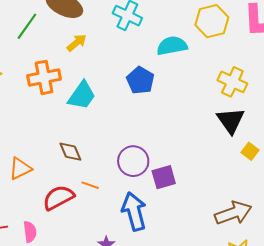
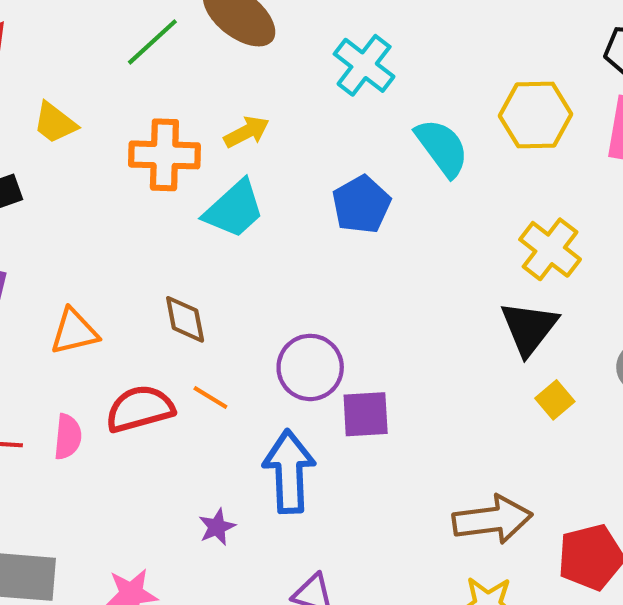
yellow arrow: (77, 43) -> (247, 132), moved
cyan semicircle: (172, 46) -> (442, 148), turned 52
pink semicircle: (30, 232) -> (68, 437), moved

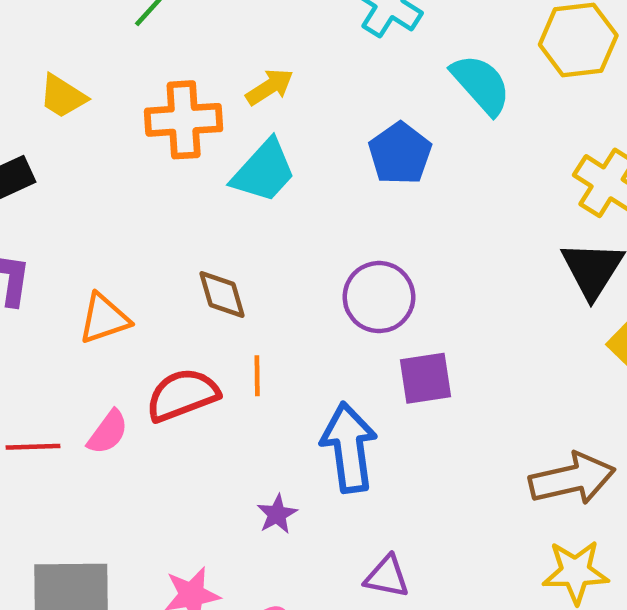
purple circle: (310, 367) -> (379, 297), moved
orange line: (210, 397) -> (257, 376), turned 63
pink semicircle: (68, 437) -> (108, 432), turned 36

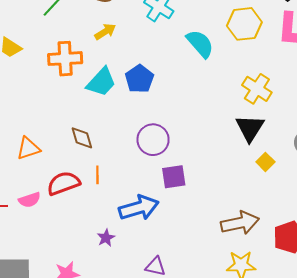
yellow arrow: (270, 87) -> (105, 32), moved
blue pentagon: (400, 154) -> (139, 79), moved
pink semicircle: (108, 432) -> (30, 200), turned 35
blue arrow: (349, 447) -> (139, 208), turned 81

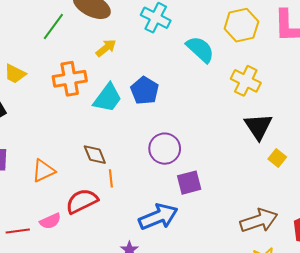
yellow cross: (257, 89) -> (246, 81), moved
orange line: (97, 175) -> (111, 178), moved

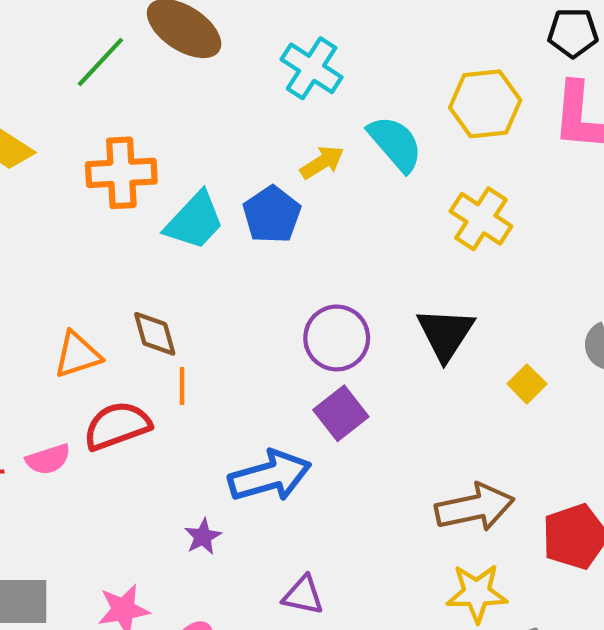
yellow arrow: (106, 48) -> (322, 162), moved
black triangle: (258, 126) -> (445, 334), moved
purple circle: (165, 149) -> (337, 338), moved
orange triangle: (43, 171) -> (77, 355), moved
purple square: (189, 183) -> (341, 413), turned -30

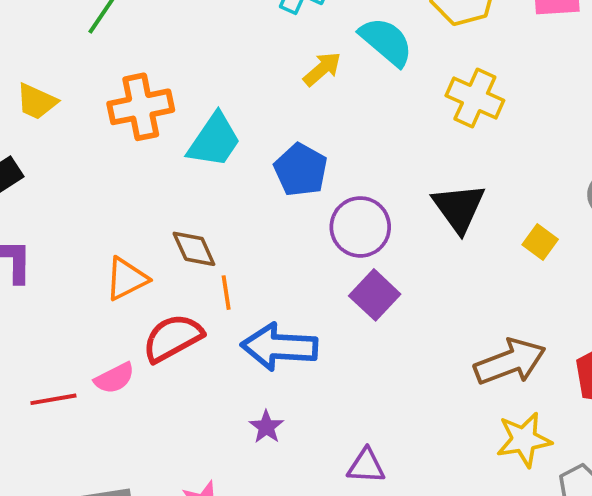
blue pentagon: (272, 215) -> (301, 170), moved
blue arrow: (270, 476) -> (279, 347), moved, turned -152

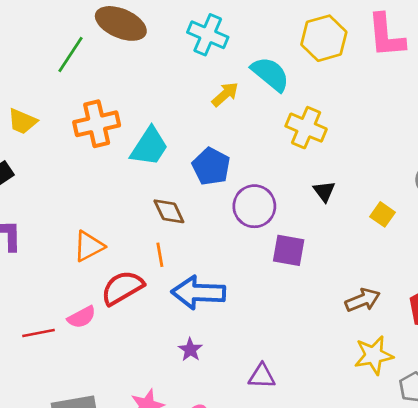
yellow cross: (475, 98) -> (306, 128), moved
black triangle: (459, 208) -> (324, 191), size x0.6
brown diamond: (194, 249) -> (169, 211), moved
purple square: (375, 295) -> (289, 250), moved, turned -32
brown arrow: (510, 362) -> (363, 300), size x0.7

